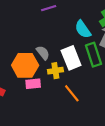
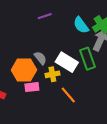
cyan semicircle: (83, 29) -> (81, 25), moved
white rectangle: (71, 58) -> (67, 62), turned -35

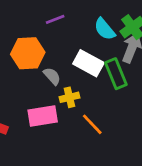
white rectangle: (67, 62) -> (88, 63), moved
orange hexagon: (24, 70) -> (28, 53), moved
pink rectangle: (32, 87) -> (43, 116), size x1.5

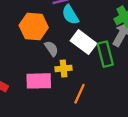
cyan semicircle: (105, 29) -> (70, 15), moved
orange line: (92, 124) -> (80, 94), turned 60

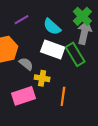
cyan semicircle: (70, 15) -> (52, 27), moved
yellow cross: (64, 68) -> (42, 78), turned 32

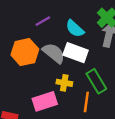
green rectangle: (75, 54) -> (96, 81), moved
gray semicircle: (26, 64) -> (54, 53), moved, size x1.5

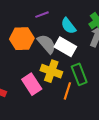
yellow cross: (64, 83) -> (51, 71), size x1.5
pink rectangle: (45, 101) -> (32, 84), turned 65

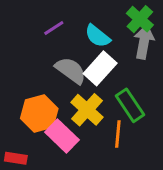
orange hexagon: (22, 39) -> (39, 113), moved
white rectangle: (65, 47) -> (100, 68), turned -65
yellow cross: (51, 71) -> (87, 110), turned 35

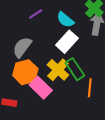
gray semicircle: (71, 70) -> (22, 47), moved, turned -90
green rectangle: (130, 105) -> (75, 69), moved
orange line: (118, 134) -> (90, 88), moved

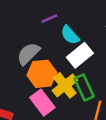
cyan semicircle: (65, 20) -> (70, 35), moved
orange hexagon: (25, 72) -> (42, 74), moved

